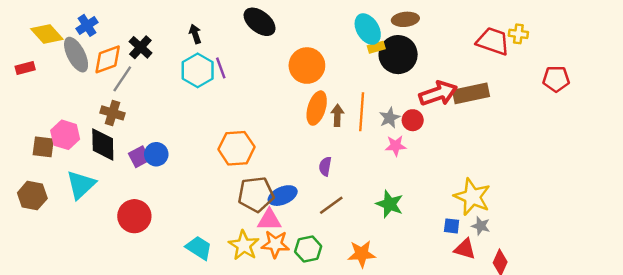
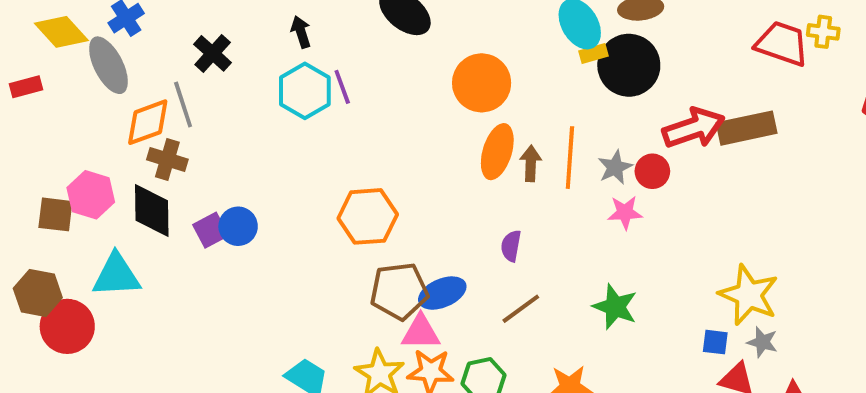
orange diamond: (108, 59) -> (148, 122), moved
gray line: (122, 79) -> (183, 105), turned -52
cyan triangle: (81, 185) -> (116, 275), turned 40
red circle: (134, 216) -> (67, 326), moved

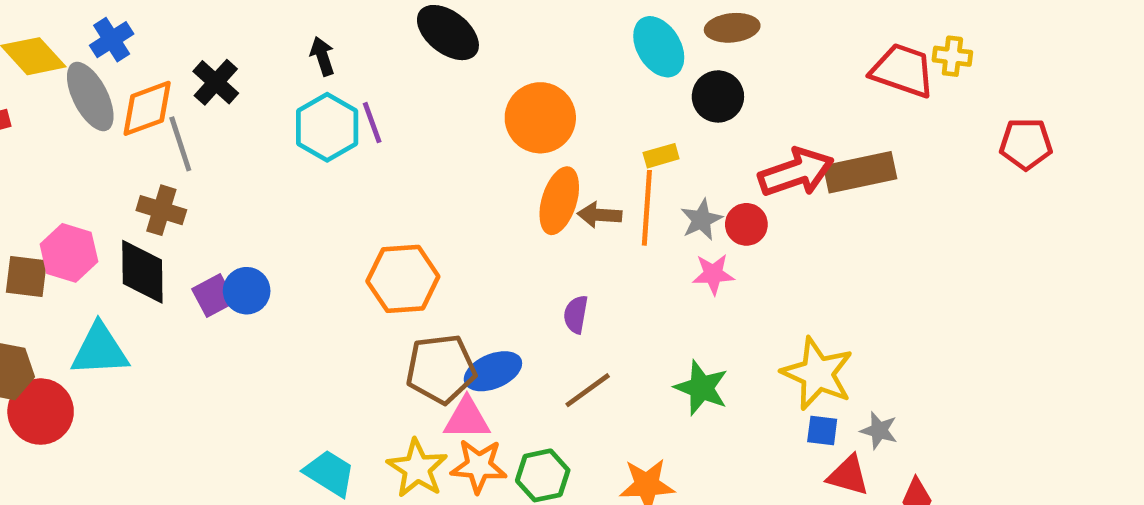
yellow rectangle: (593, 53) -> (661, 156), moved
black circle: (629, 65) -> (718, 96), size x0.7
orange diamond: (148, 122) -> (147, 108), moved
brown arrow: (531, 163) -> (600, 215), turned -88
yellow star: (749, 295) -> (817, 374), moved

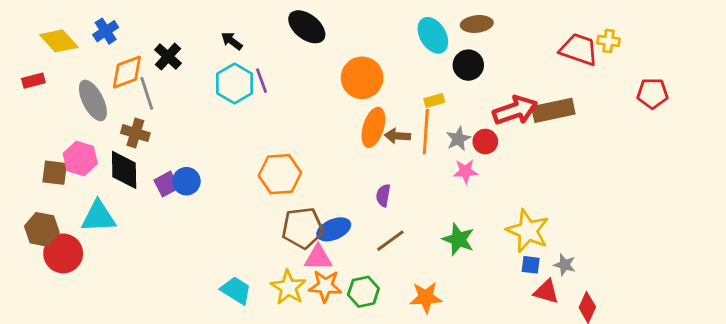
black arrow: (322, 56) -> (232, 41), turned -35
gray ellipse: (90, 96) -> (93, 100), moved

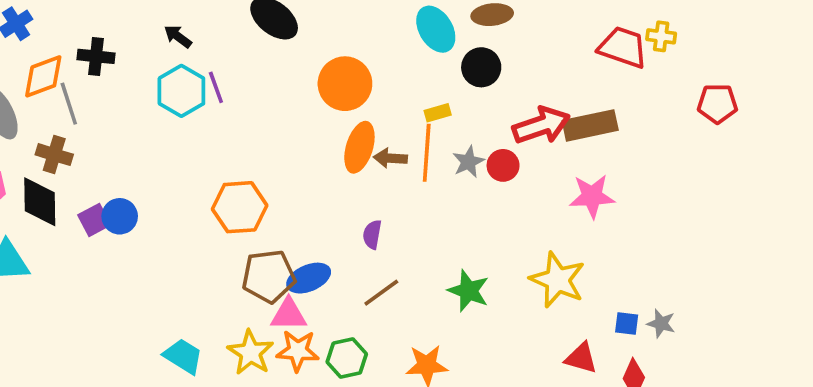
black cross: (168, 57) -> (96, 56), turned -36
pink star: (465, 171) -> (592, 196), moved, size x1.4
blue square: (531, 265) -> (627, 323), moved
gray star: (565, 265) -> (661, 323), moved

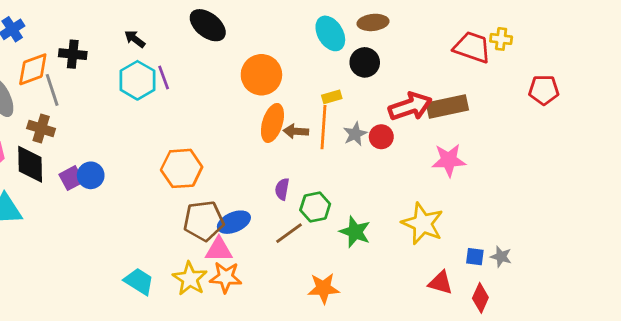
green hexagon: (347, 358) -> (315, 207), moved

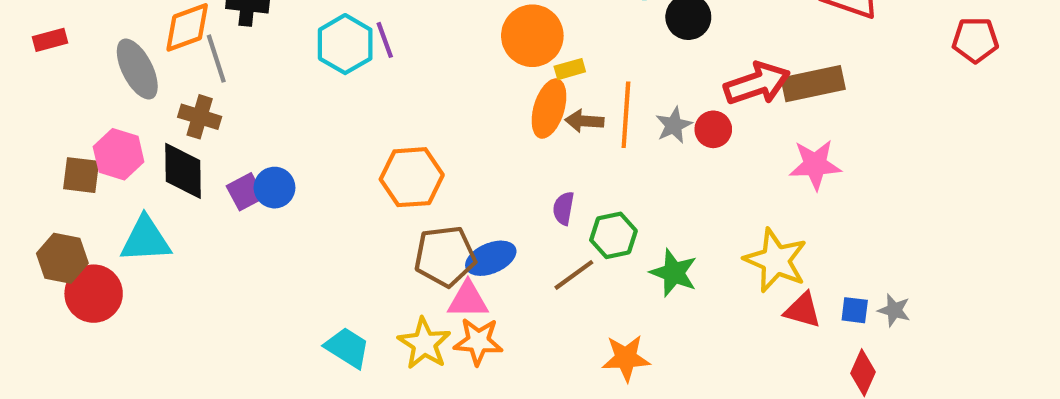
red pentagon: (544, 90) -> (975, 40), moved
yellow rectangle: (332, 97) -> (570, 69), moved
red triangle: (440, 283) -> (803, 310), moved

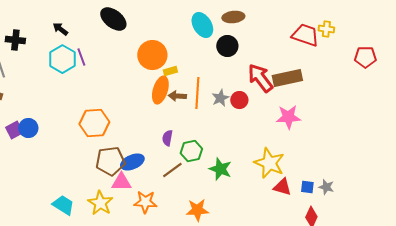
red arrow: (757, 84) -> (260, 78), turned -108
orange star: (478, 341) -> (145, 202), moved

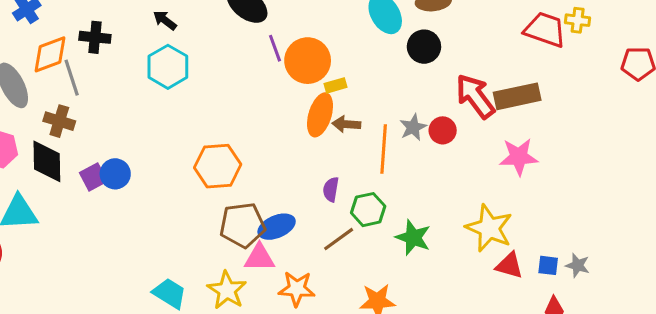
purple line: (81, 57) -> (275, 48), moved
orange line: (197, 93) -> (384, 149), moved

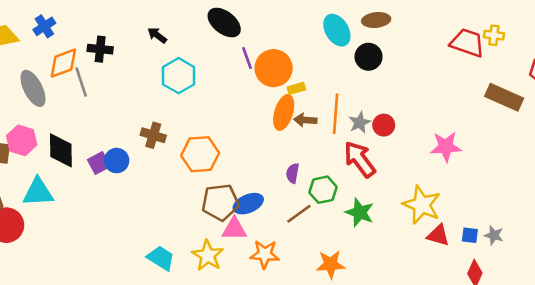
cyan hexagon: (168, 67) -> (179, 76), moved
red arrow: (475, 96) -> (360, 159), moved
brown rectangle: (517, 96) -> (504, 97), moved, turned 36
brown cross: (59, 121) -> (153, 135), moved
orange line: (384, 149) -> (336, 114), moved

